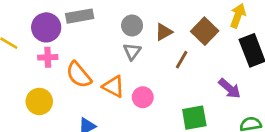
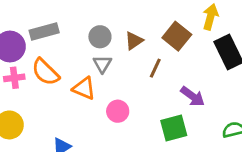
orange semicircle: (79, 75) -> (45, 72), moved
orange triangle: (114, 87) -> (84, 88), moved
purple arrow: (230, 88) -> (193, 96), moved

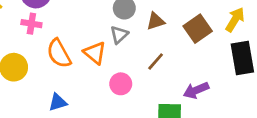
brown line: (155, 68) -> (156, 61), moved
orange semicircle: (45, 72) -> (59, 53), moved
purple arrow: (193, 96) -> (196, 90), turned 105

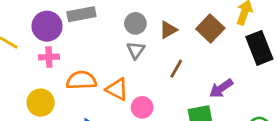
orange semicircle: (59, 53) -> (81, 80), turned 128
orange triangle: (95, 53) -> (117, 89), moved
pink circle: (121, 84) -> (142, 107), moved

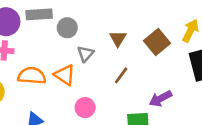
gray circle: (135, 23) -> (67, 28), moved
brown triangle: (168, 30) -> (118, 38), turned -36
orange triangle: (117, 89) -> (65, 75), moved

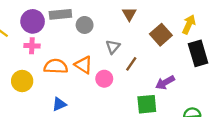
brown triangle: (118, 38) -> (129, 14), moved
gray triangle: (85, 54) -> (113, 47), moved
pink circle: (85, 108) -> (104, 79), moved

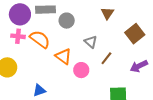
gray triangle: (113, 47) -> (91, 42), turned -32
orange semicircle: (56, 66) -> (40, 39), moved, turned 30
purple arrow: (165, 83) -> (139, 66), moved

